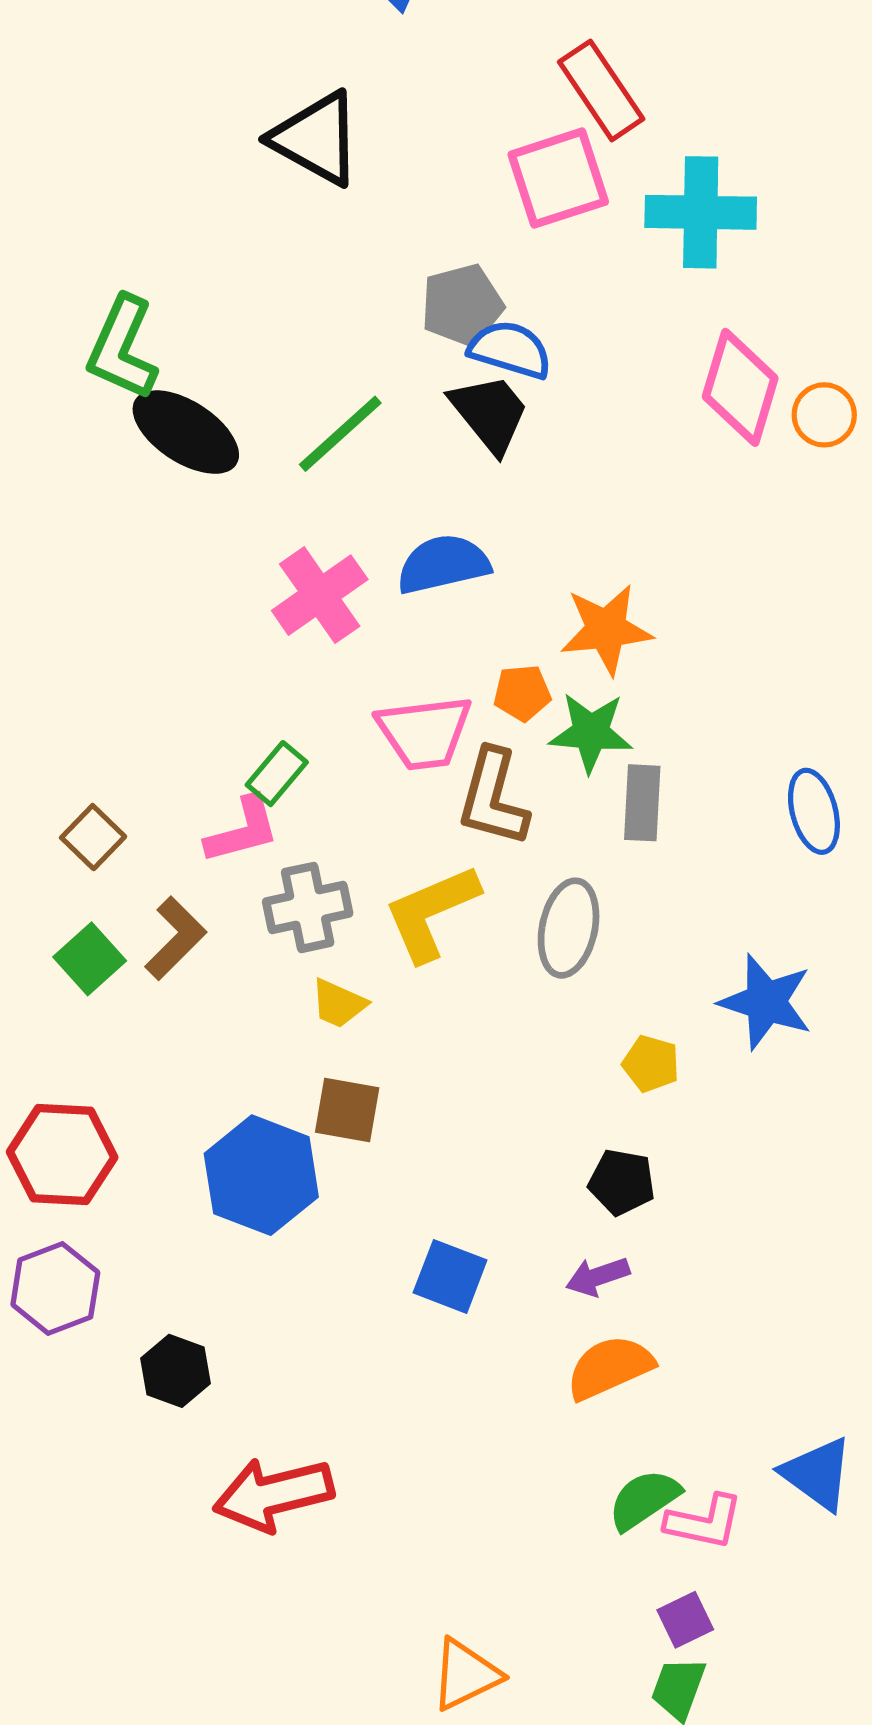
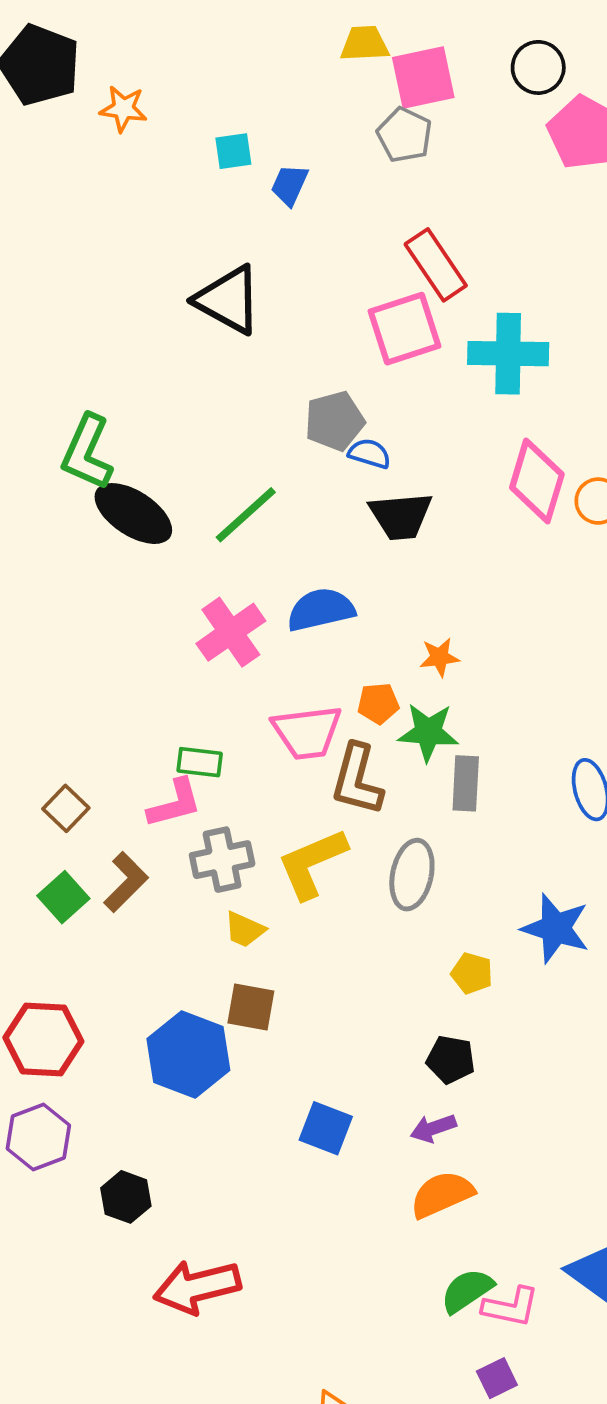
blue semicircle: (510, 350) -> (369, 454), size x0.7
black trapezoid: (490, 413) -> (401, 516), moved, turned 124
orange star: (606, 629) -> (439, 657), size x0.6
green rectangle: (277, 774) -> (200, 762), turned 57

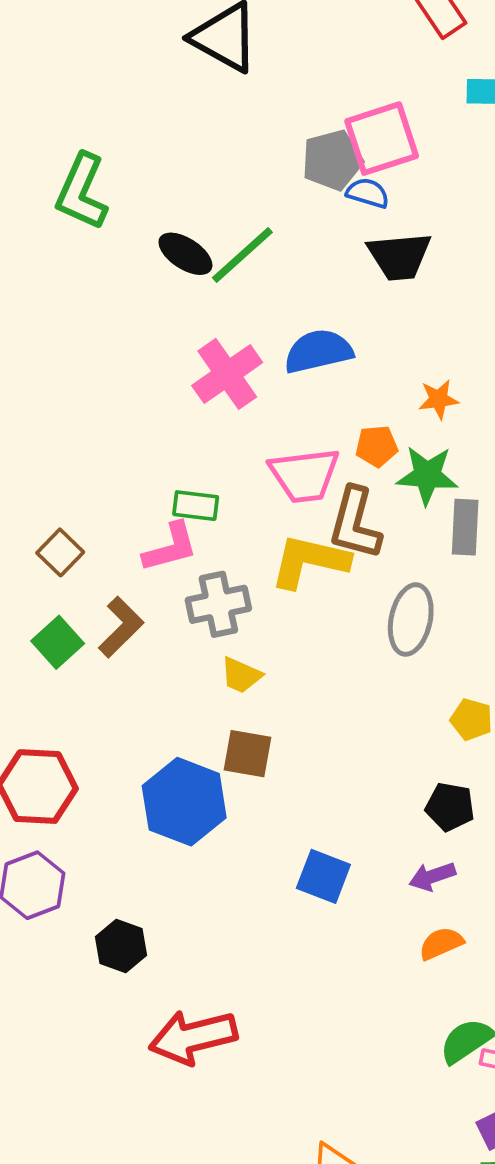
pink square: (404, 329) -> (382, 139), moved
black ellipse: (133, 514) -> (185, 254), moved, size x0.7
yellow L-shape: (312, 863) -> (309, 561), moved, turned 36
orange semicircle: (442, 1194) -> (441, 943), size x0.7

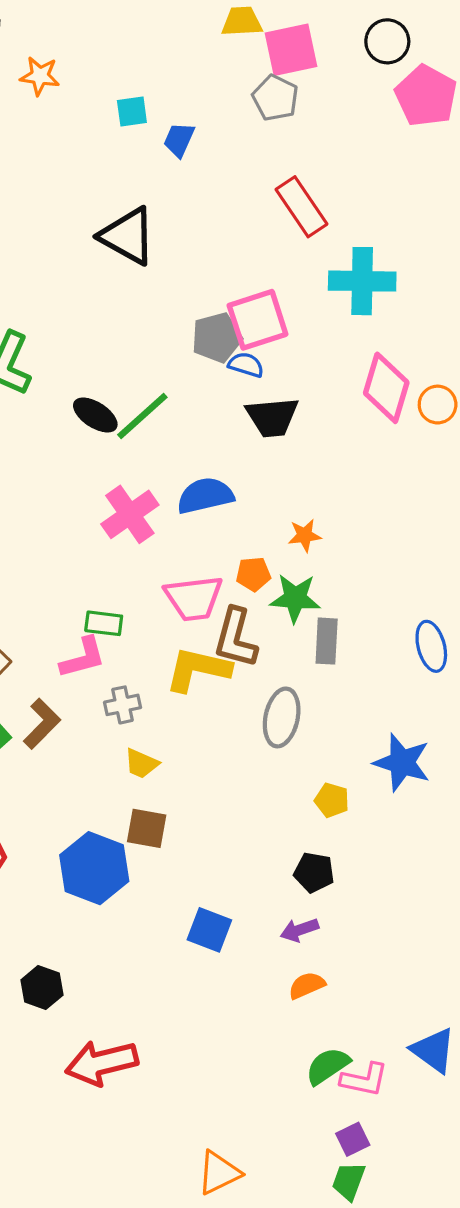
gray cross: (218, 604) -> (123, 705), size x0.7

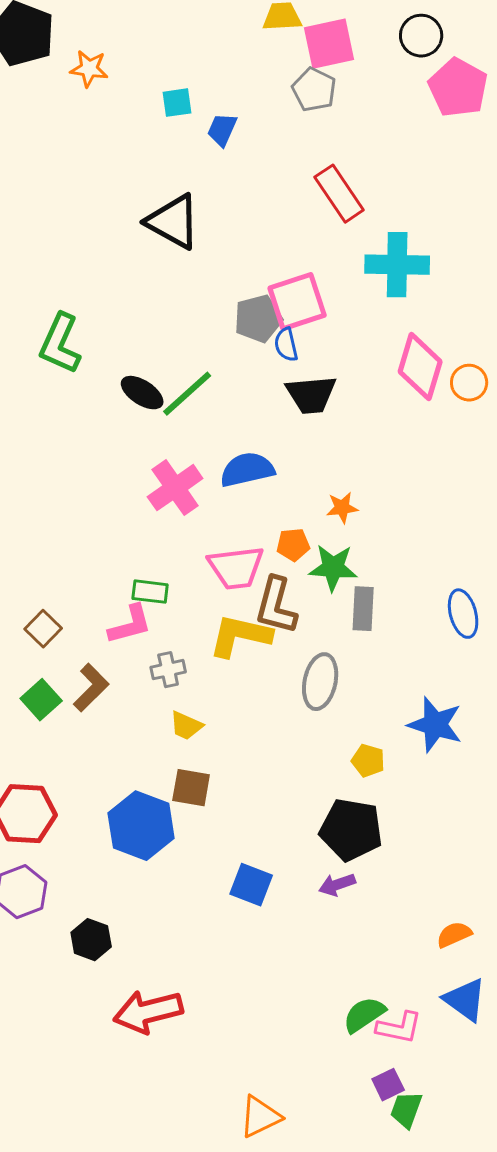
blue semicircle: (246, 365) -> (286, 345), turned -120
black pentagon: (314, 872) -> (351, 830), size x1.6
orange semicircle: (307, 985) -> (454, 935), moved
green trapezoid: (349, 1181) -> (406, 1110), moved

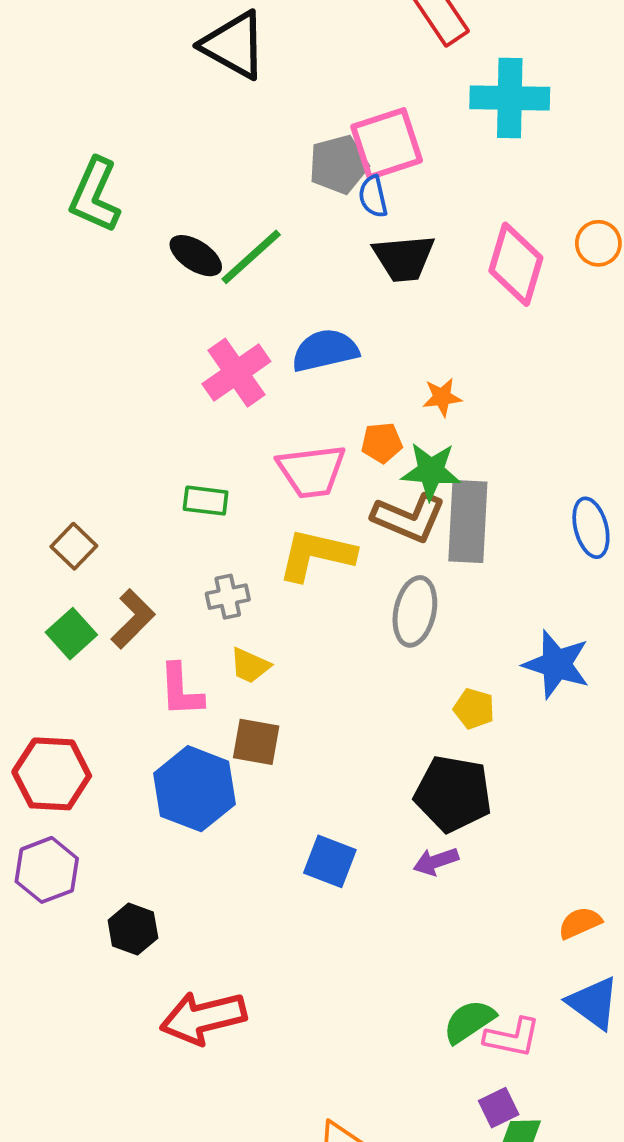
pink diamond: (420, 367) -> (516, 264), moved
brown L-shape: (276, 606) -> (409, 518), moved, turned -82
gray rectangle: (363, 609) -> (468, 522), size x1.5
pink L-shape: (130, 625) -> (181, 690), moved, turned 102

